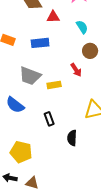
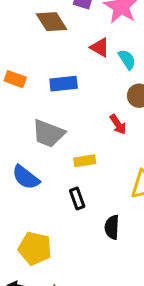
red triangle: (53, 17) -> (100, 47), moved, turned 32
yellow rectangle: (54, 85) -> (85, 161), moved

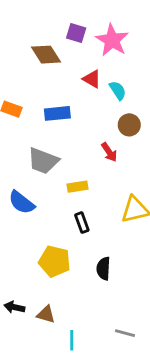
black rectangle: (77, 198) -> (82, 223), moved
black semicircle: (112, 227) -> (103, 268), moved
yellow pentagon: (35, 248) -> (55, 261), moved

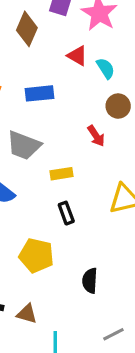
brown diamond: (46, 55) -> (27, 29), turned 56
black semicircle: (103, 268) -> (90, 281), moved
gray line: (125, 333) -> (113, 334), turned -42

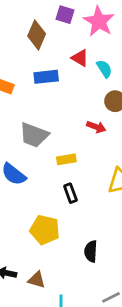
blue rectangle: (39, 93) -> (46, 77), moved
red arrow: (96, 136) -> (96, 127), turned -36

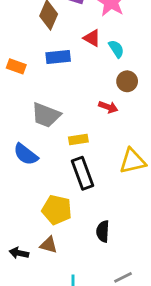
black rectangle: (70, 193) -> (82, 173), size x1.6
brown triangle: (37, 280) -> (49, 245), moved

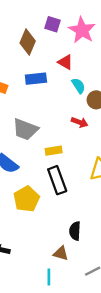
cyan semicircle: (116, 49) -> (78, 86), moved
yellow pentagon: (57, 210) -> (26, 199), moved, turned 30
brown triangle: (49, 245) -> (61, 253), moved

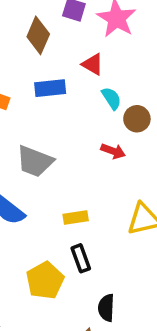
yellow rectangle: (54, 151) -> (76, 217), moved
black rectangle: (57, 180) -> (81, 258), moved, size x0.7
yellow pentagon: (26, 199) -> (45, 280), moved

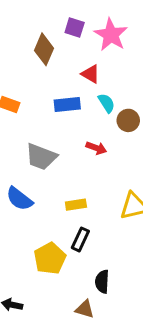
blue rectangle: (50, 88) -> (67, 104), moved
red arrow: (113, 151) -> (96, 148), moved
black rectangle: (81, 258) -> (80, 239), turned 45

